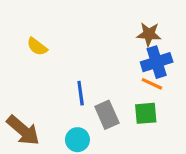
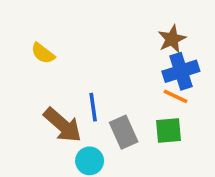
brown star: (149, 34) -> (172, 39), turned -30
brown arrow: (23, 130) -> (63, 125), moved

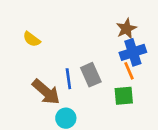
orange line: (176, 96) -> (129, 71), turned 42
gray rectangle: (124, 132) -> (91, 75), moved

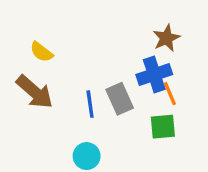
blue cross: (133, 52) -> (154, 75), moved
brown arrow: (46, 92) -> (35, 92), moved

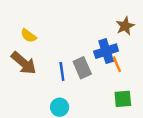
brown star: (166, 38) -> (125, 26), moved
green square: (163, 127) -> (123, 99), moved

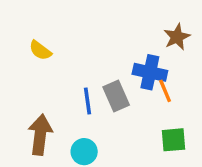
blue cross: (106, 51) -> (150, 72), turned 30
brown arrow: (24, 63) -> (40, 135), moved, turned -124

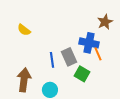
green square: (174, 140) -> (82, 74), moved, turned 35

